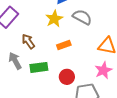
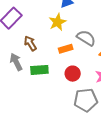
gray semicircle: (82, 17) -> (86, 38), moved
red circle: (67, 77) -> (73, 74), moved

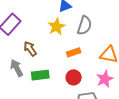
gray semicircle: (86, 38) -> (84, 25), moved, turned 78
orange rectangle: (66, 49) -> (74, 52), moved

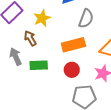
yellow star: (56, 27) -> (42, 18), moved
orange rectangle: (74, 52) -> (73, 45), size x1.6

